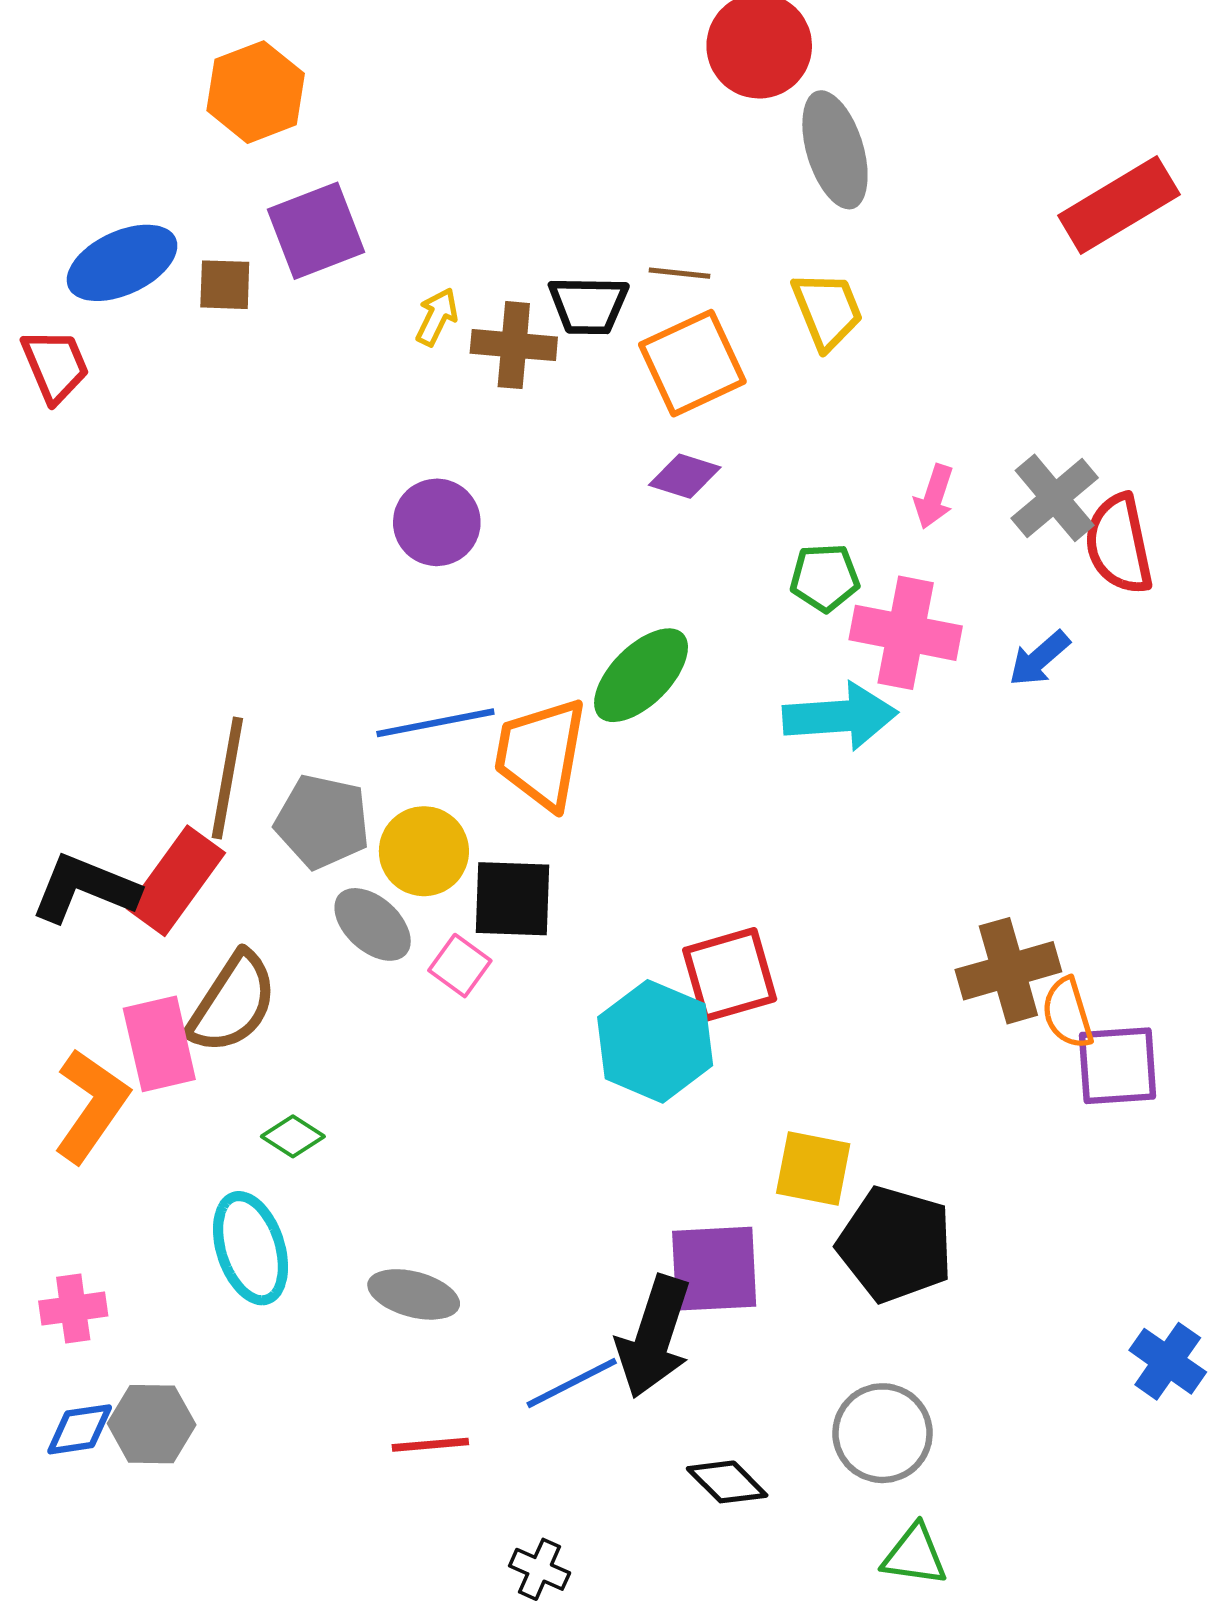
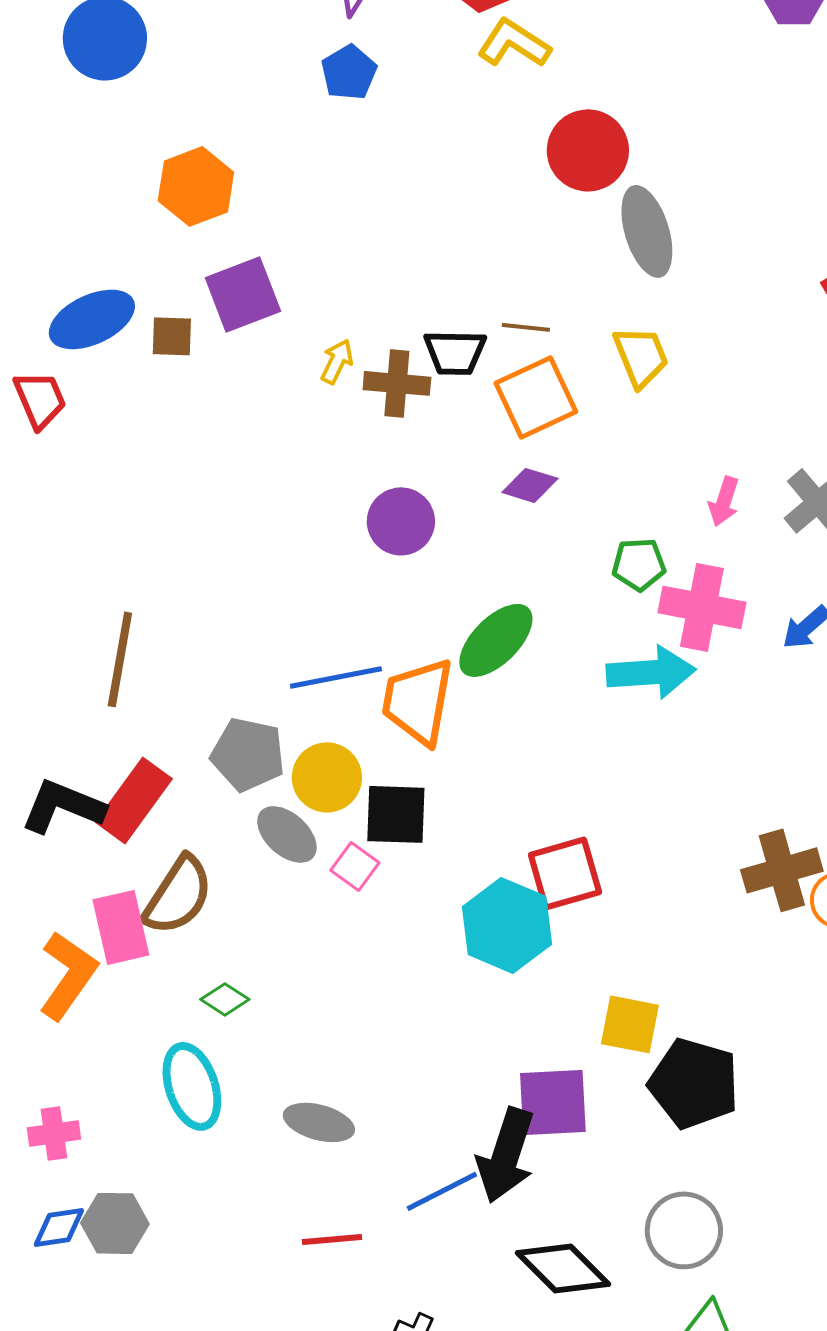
purple circle: (437, 522) -> (401, 521), moved
brown line: (227, 778) -> (120, 659), moved
black diamond: (727, 1482) -> (563, 1268), size x1.5

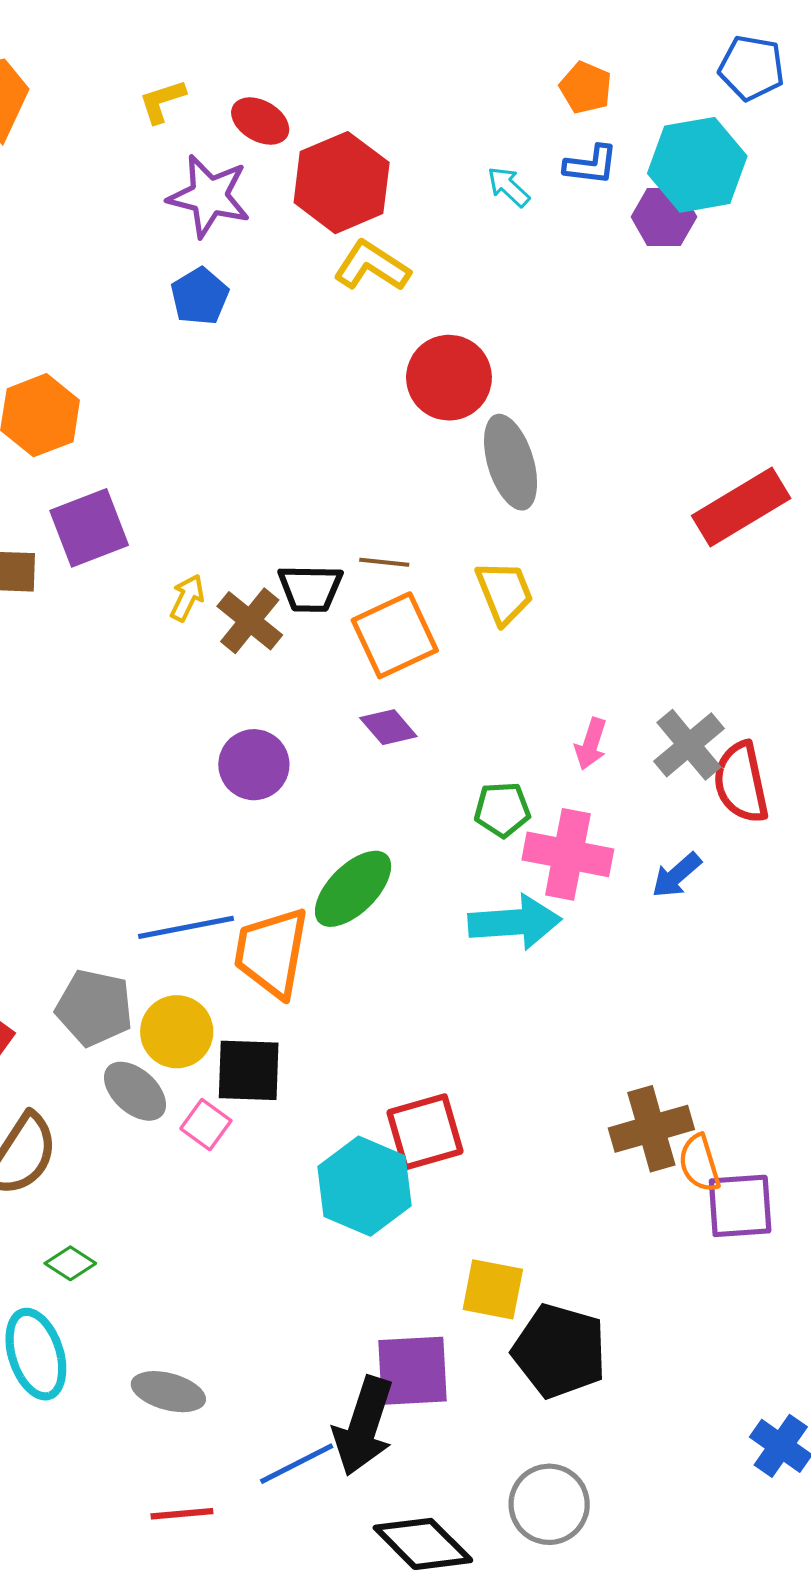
brown cross: (397, 383) -> (250, 621), turned 34
purple diamond: (530, 485) -> (388, 727), turned 32

